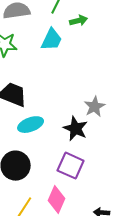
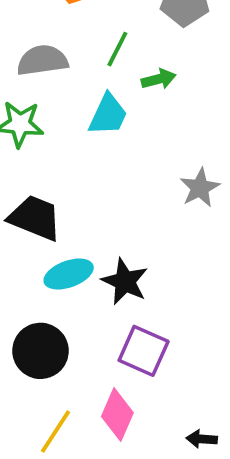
gray star: (95, 107) -> (200, 188), moved
black star: (76, 129) -> (125, 282), moved

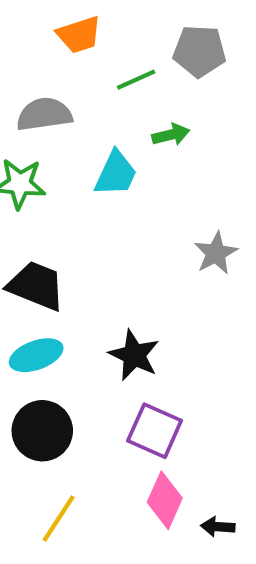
green line: (117, 49) -> (136, 80), moved, turned 39
cyan ellipse: (69, 274) -> (36, 355), moved
pink diamond: (117, 415) -> (165, 500), moved

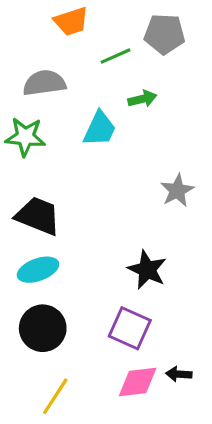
black star: (134, 355) -> (147, 270), moved
pink diamond: (165, 500) -> (138, 382), turned 60
black arrow: (218, 527) -> (179, 374), moved

